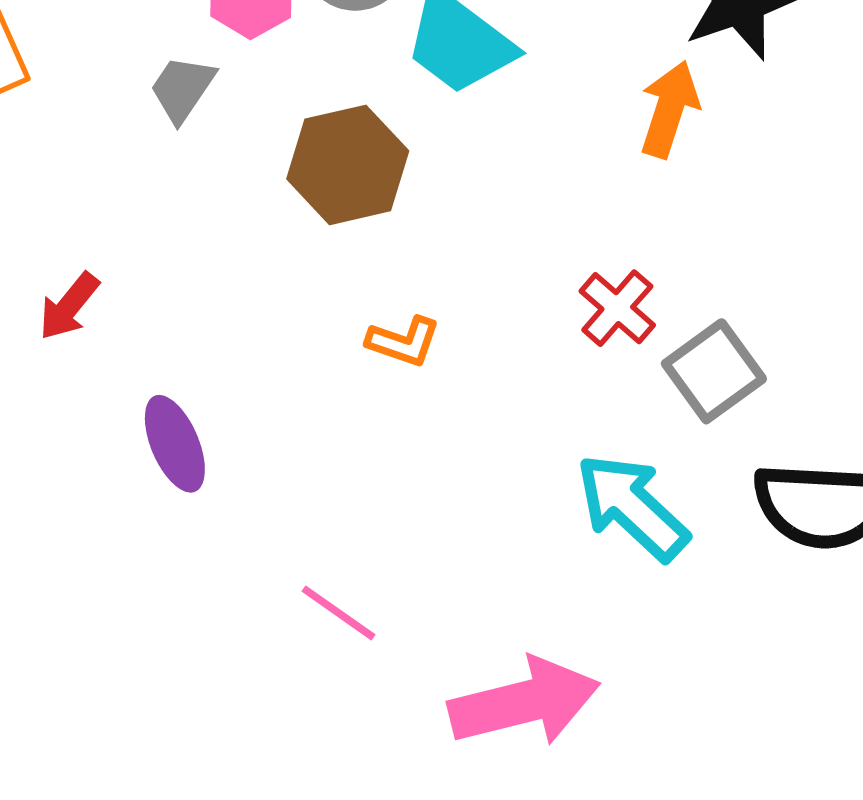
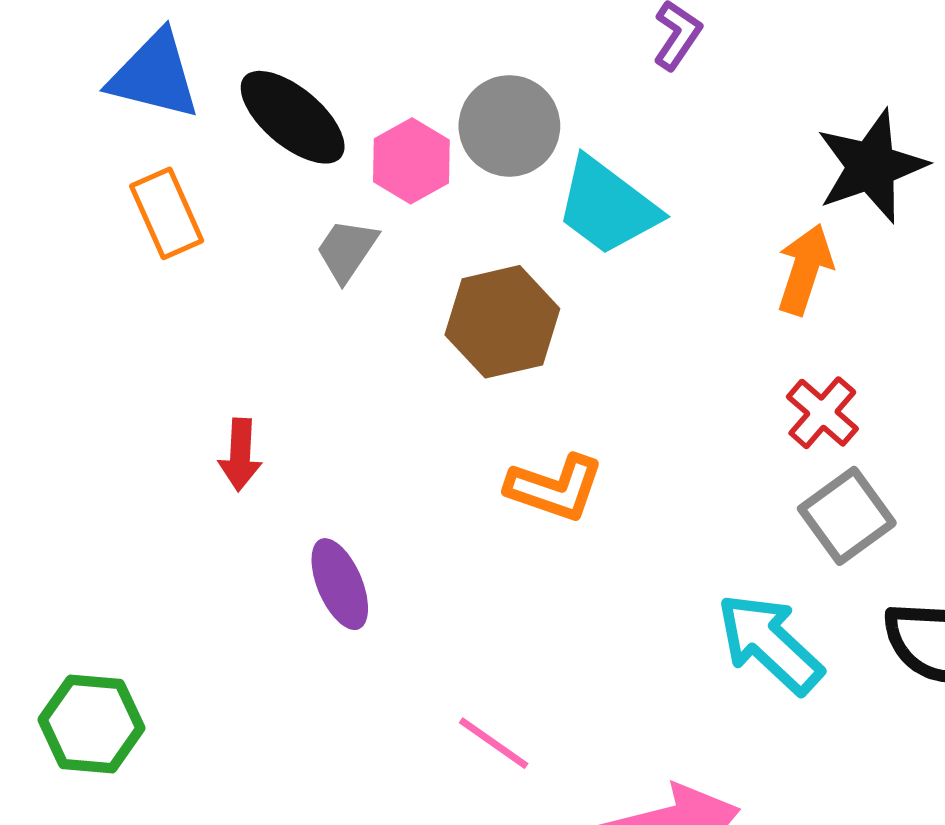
red arrow: (69, 306) -> (240, 455), turned -36
red cross: (617, 308) -> (822, 413), moved
orange L-shape: (404, 342) -> (555, 488), size x1.4

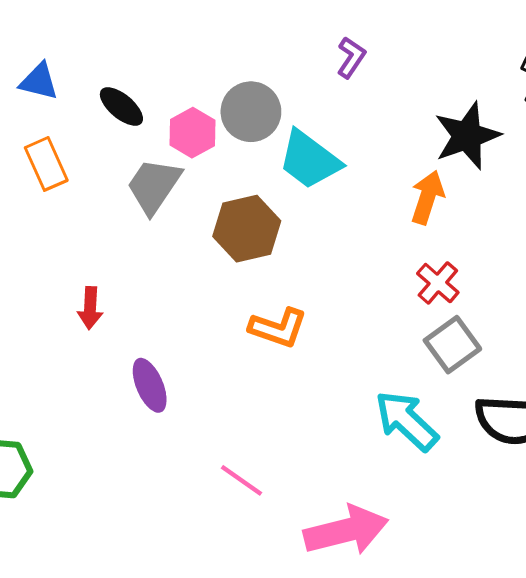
blue triangle: (154, 75) -> (39, 81), size x0.7
black ellipse: (293, 117) -> (121, 107), size x0.7
gray trapezoid: (347, 250) -> (154, 186), size x1.5

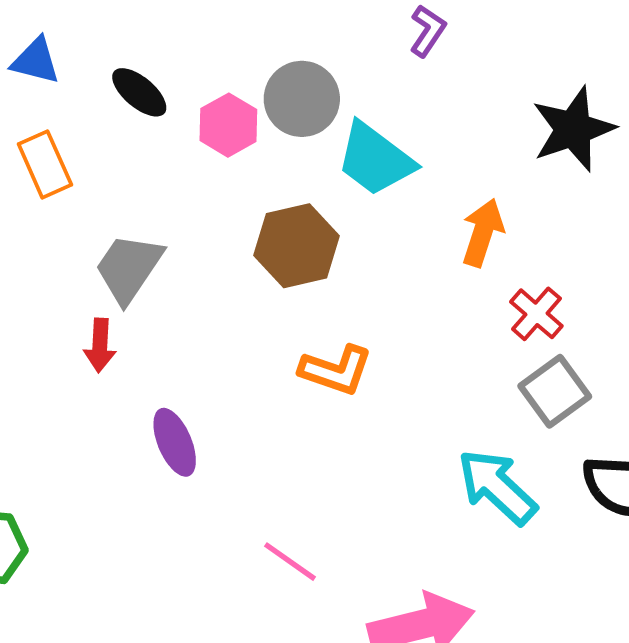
gray trapezoid: (154, 186) -> (129, 268), moved
orange arrow: (427, 197) -> (483, 233), moved

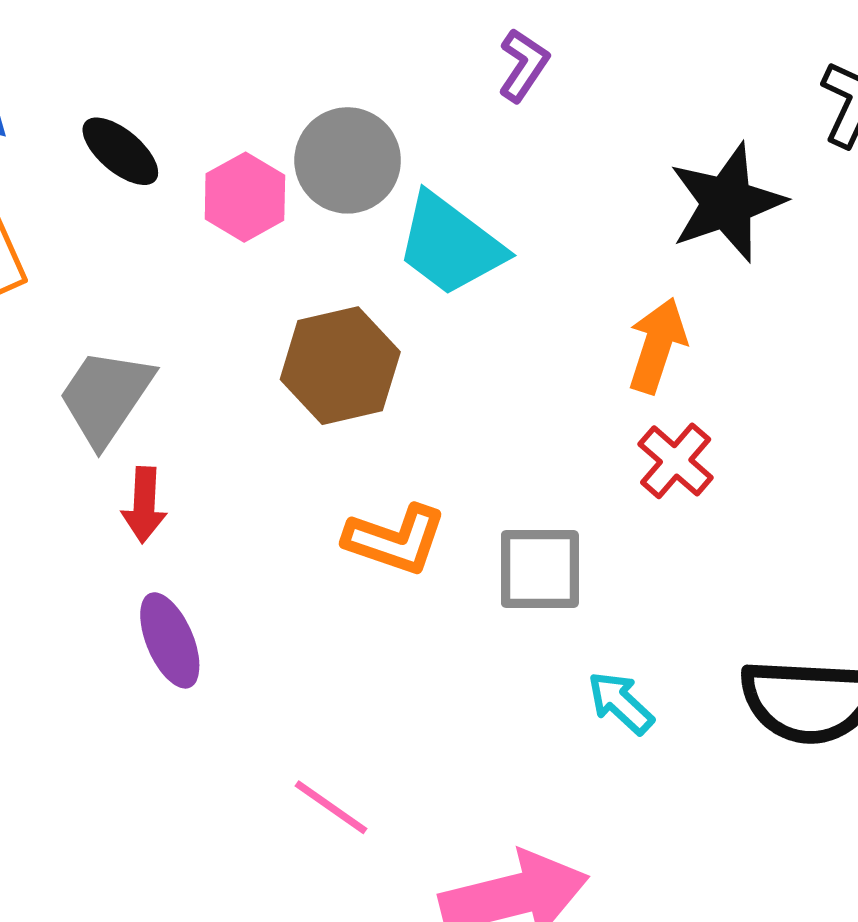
orange arrow: (483, 233) -> (657, 345), moved
red arrow: (100, 345) -> (144, 505), moved
gray square: (555, 391) -> (540, 569), moved, turned 36
cyan arrow: (497, 487) -> (621, 703), size x0.6

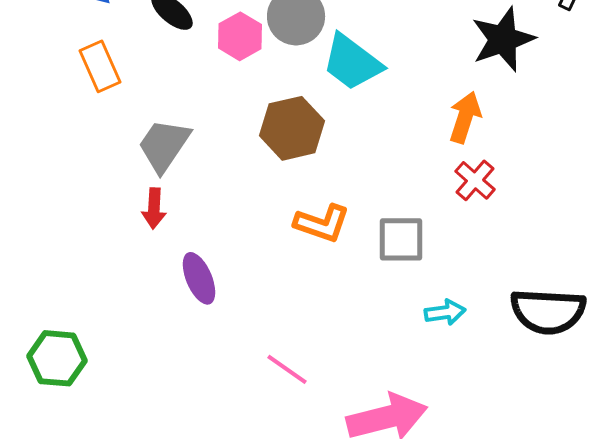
red arrow: (144, 505) -> (154, 208), moved
cyan arrow: (621, 703) -> (445, 312), turned 129

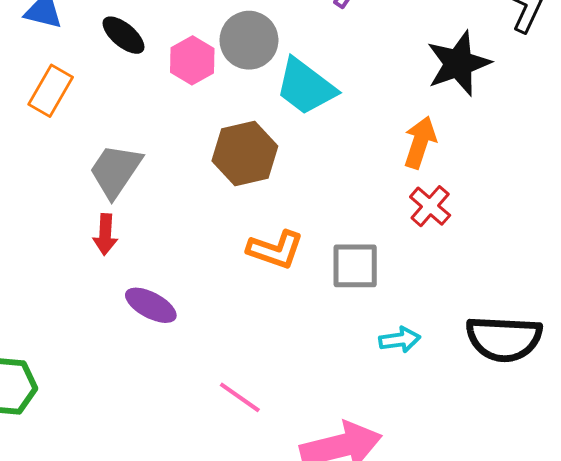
orange rectangle: (100, 66) -> (51, 91), turned 54
purple ellipse: (199, 278) -> (151, 305), turned -39

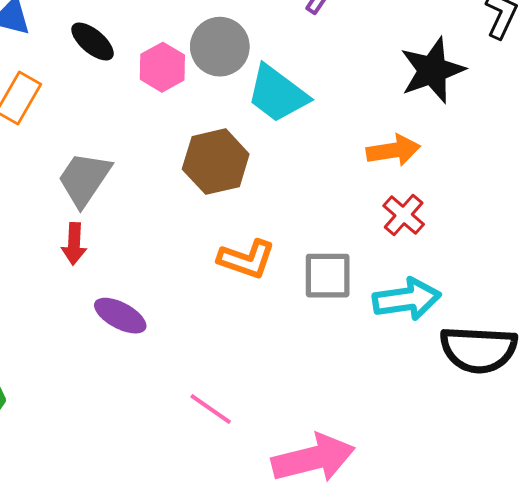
orange arrow: (420, 142) -> (393, 150), turned 63
cyan arrow: (400, 340) -> (407, 299), moved, size x1.6

